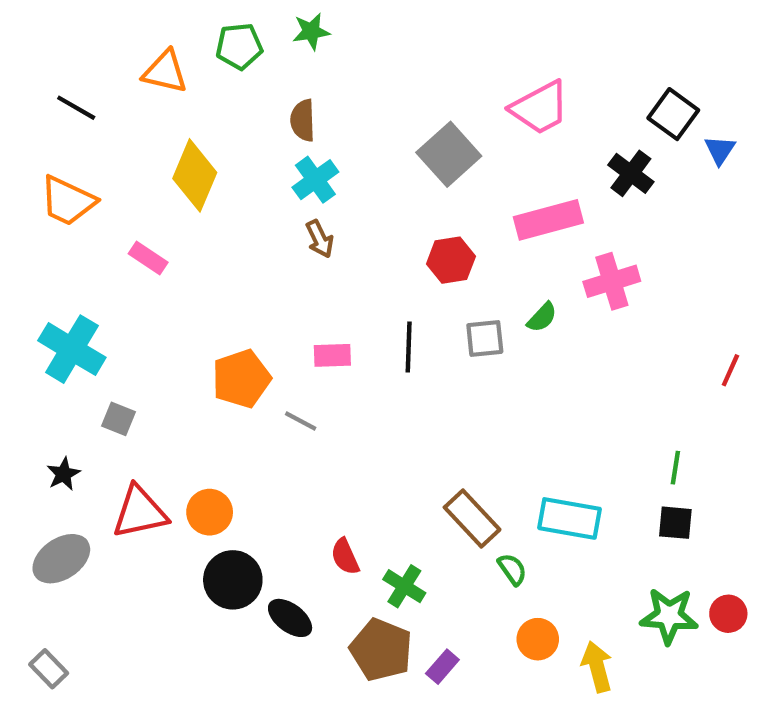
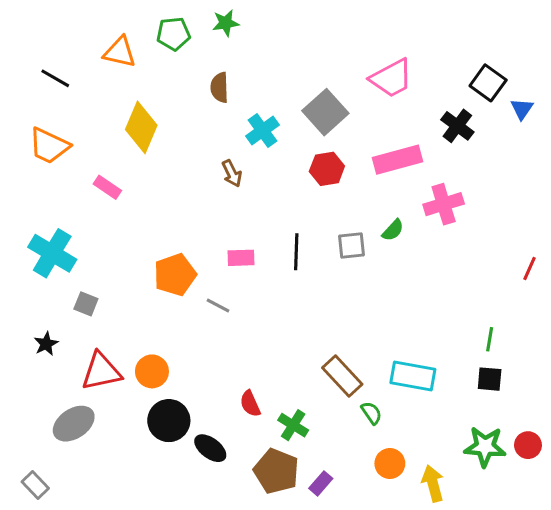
cyan cross: (315, 180) -> (262, 130), moved
red hexagon: (451, 260) -> (327, 169), moved
gray ellipse: (61, 559) -> (74, 424), moved

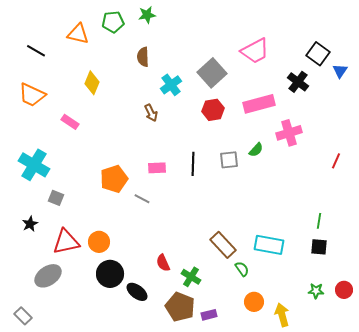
yellow diamond: (141, 127) -> (92, 83), size x0.7
red line: (530, 269) -> (336, 161), moved
green star: (485, 447) -> (316, 291), size x0.6
purple rectangle: (321, 483) -> (209, 315), turned 35

